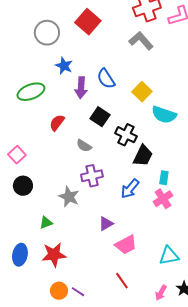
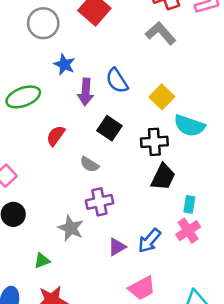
black cross: (126, 135) -> (154, 142), moved, turned -30
blue arrow: (130, 189) -> (149, 241), moved
purple triangle: (106, 224) -> (117, 247), moved

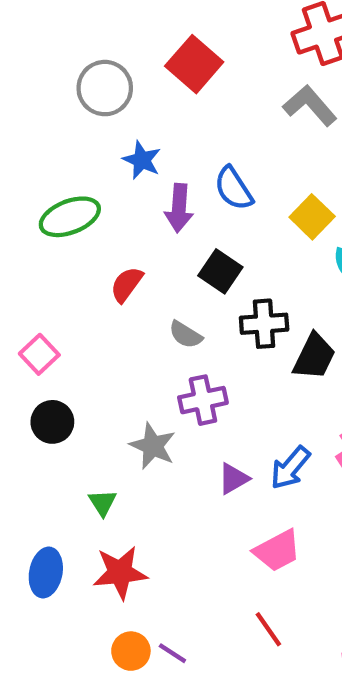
black cross: (154, 142) -> (264, 324), moved
green triangle: (42, 261) -> (103, 503), turned -42

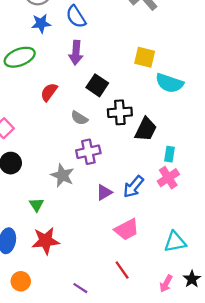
blue star: (142, 160) -> (41, 23), moved, turned -30
blue semicircle: (233, 188) -> (76, 17), moved
yellow square: (312, 217) -> (145, 57), turned -30
orange circle: (131, 651) -> (21, 281), moved
purple line: (172, 653) -> (80, 288), moved

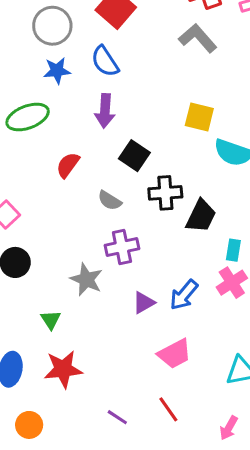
purple line: (80, 288) -> (117, 417), moved

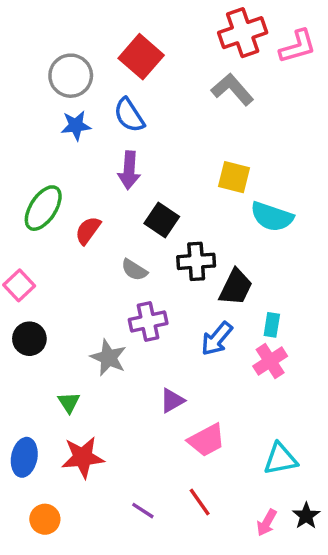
green ellipse: (28, 117) -> (43, 208), moved, turned -36
blue arrow: (184, 295) -> (217, 339), moved
purple triangle: (144, 303) -> (172, 401), moved

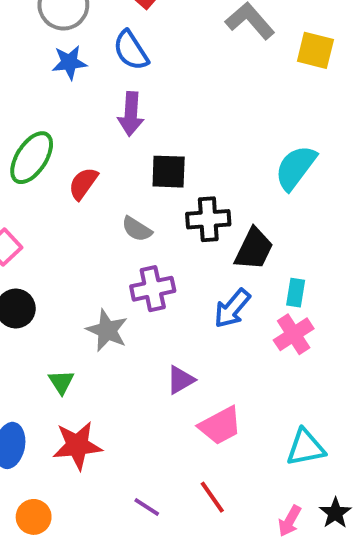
yellow square: (234, 177) -> (315, 50), moved
cyan semicircle: (272, 217) -> (296, 168), turned 108
black square: (162, 220) -> (169, 172), turned -32

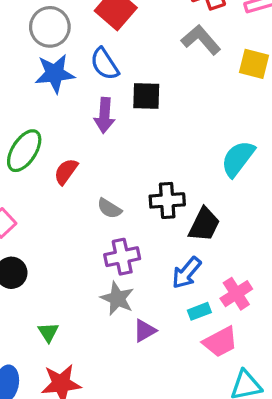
blue star: (69, 62) -> (55, 74), size x1.4
black square: (169, 172) -> (146, 96), moved
cyan rectangle: (296, 293) -> (199, 311), moved, turned 60
gray star: (107, 330) -> (117, 298), moved
pink trapezoid: (220, 426) -> (220, 342), moved

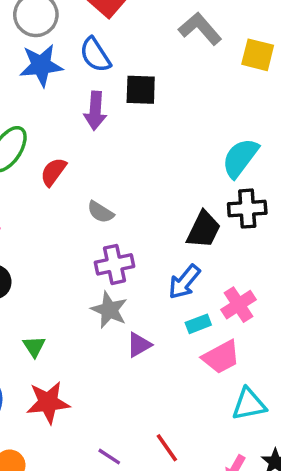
black cross: (167, 200) -> (247, 209), moved

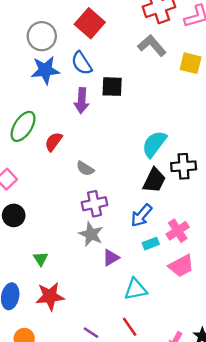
cyan semicircle: (240, 158) -> (154, 144), moved
pink trapezoid: (221, 357) -> (181, 266), moved
cyan triangle: (249, 404) -> (136, 289), moved

